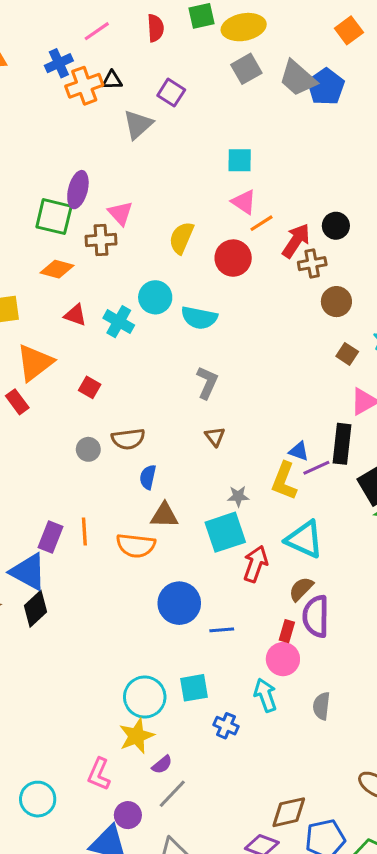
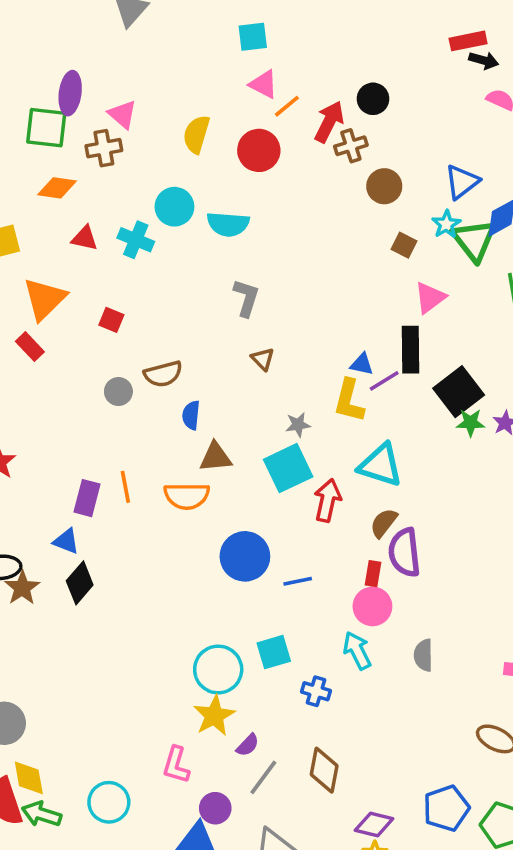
blue triangle: (28, 572) -> (66, 541), size x0.6
brown diamond: (289, 812) -> (324, 770), moved, turned -60

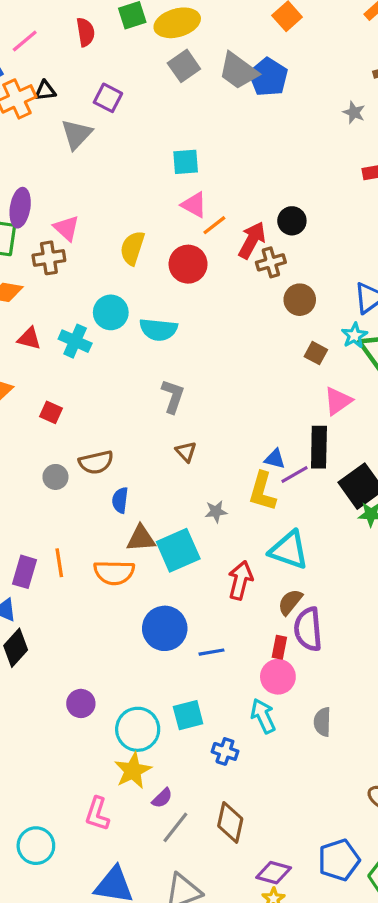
cyan square: (288, 468) -> (178, 550), moved
purple circle: (215, 808) -> (81, 703), moved

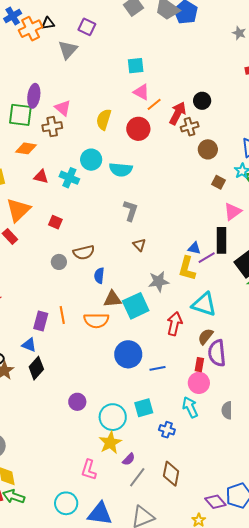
gray star: (216, 512) -> (159, 281), size x1.5
cyan circle: (36, 846) -> (66, 503), moved
purple diamond: (274, 873) -> (215, 502), moved, turned 35

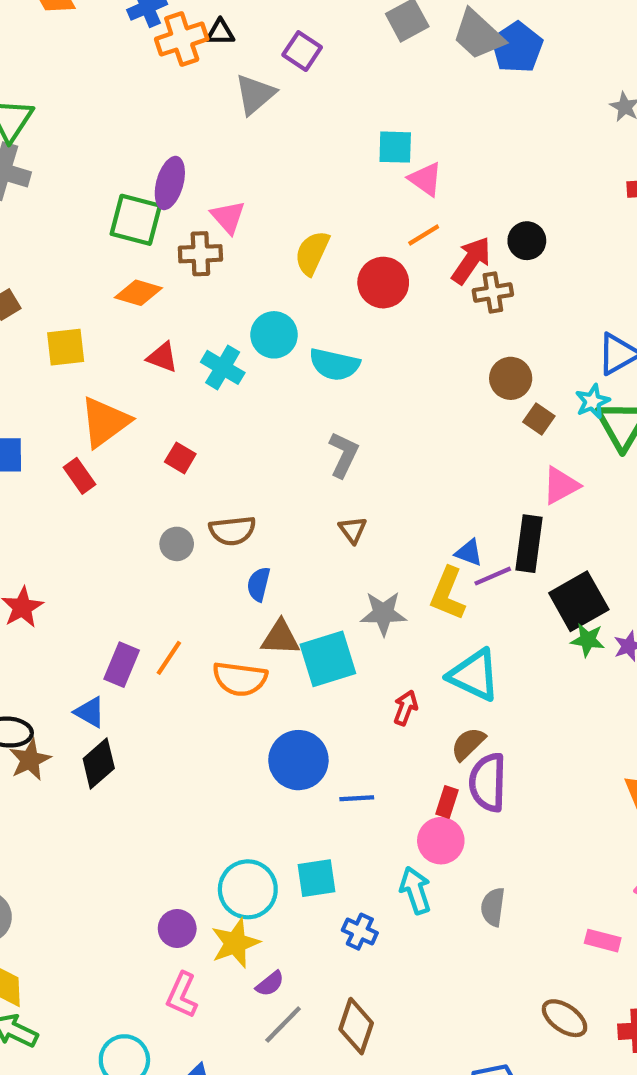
pink triangle: (141, 92) -> (425, 179), moved
brown circle: (208, 149) -> (511, 378), moved
orange line: (62, 315) -> (169, 658), turned 36
red arrow: (174, 324) -> (406, 708), size x0.7
purple circle: (77, 402) -> (177, 928), moved

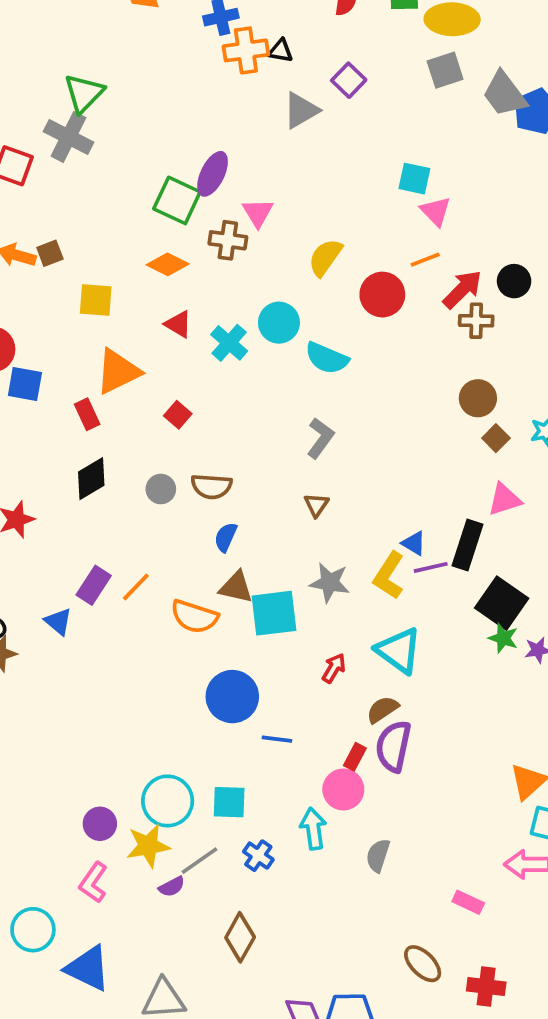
black square: (579, 601) -> (502, 603), turned -36
black diamond: (99, 764) -> (91, 479), moved
gray line: (283, 1024) -> (200, 861), moved

